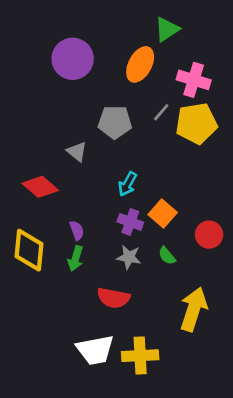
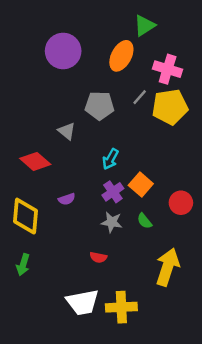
purple cross: (130, 222) -> (113, 192), turned 35
purple semicircle: (77, 230) -> (67, 199), turned 91
green arrow: (75, 259) -> (23, 265), moved
red semicircle: (113, 298) -> (98, 257), size x0.6

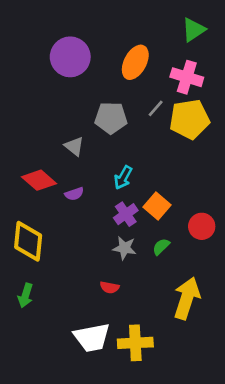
green triangle: (144, 25) -> (194, 30), moved
purple semicircle: (67, 199) -> (74, 194), moved
green semicircle: (144, 221) -> (161, 247), turned 84

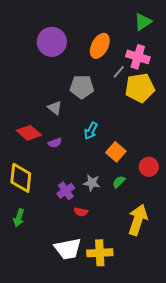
gray line: (156, 108) -> (119, 72), moved
purple cross: (126, 214) -> (66, 191), moved

